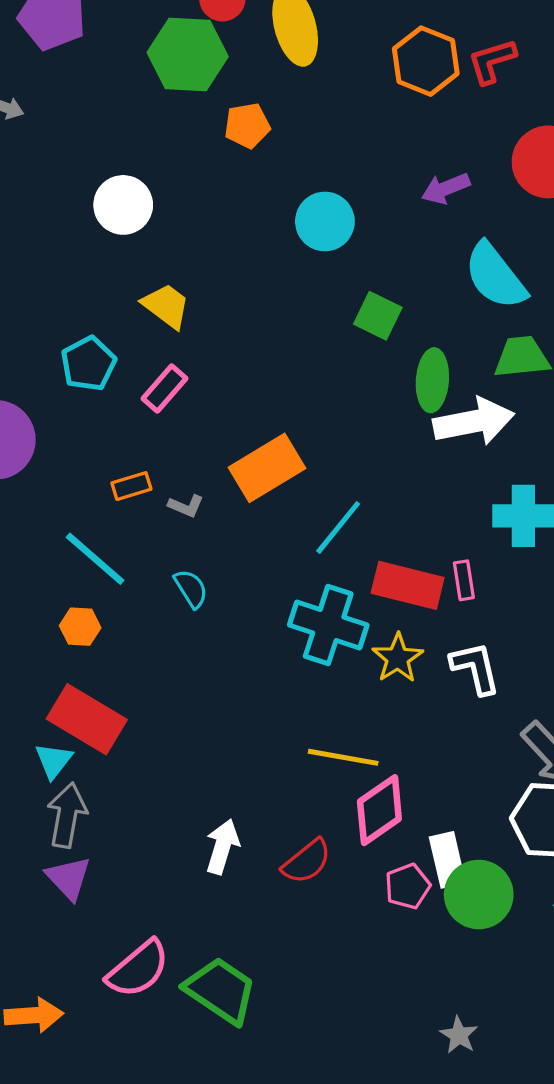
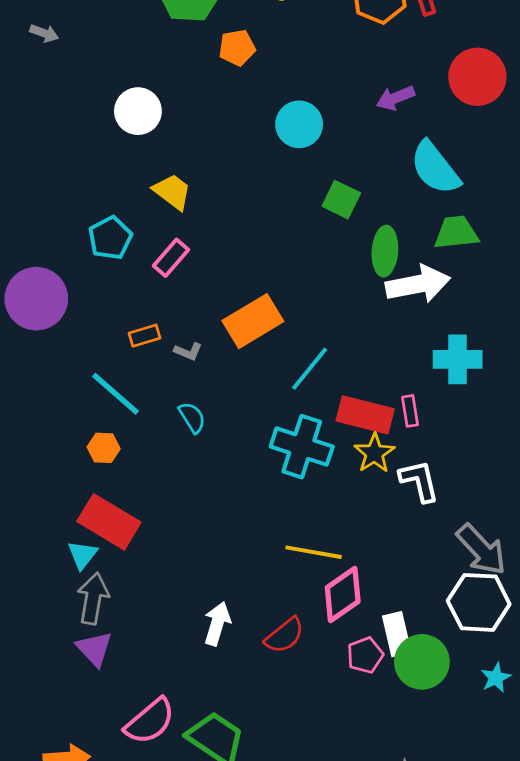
yellow star: (398, 658) -> (374, 453), moved

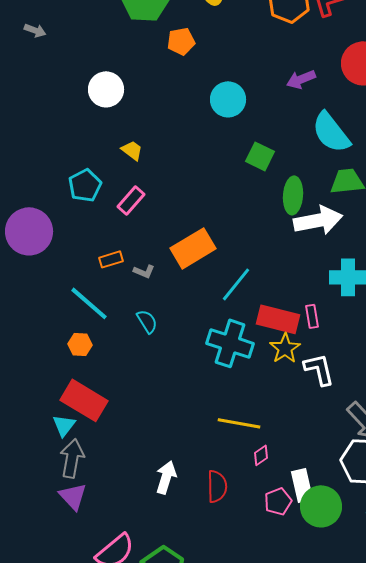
yellow trapezoid: (172, 192) -> (132, 150), size x0.7
pink diamond: (343, 594) -> (261, 455), size x0.5
red semicircle: (285, 635) -> (217, 486), turned -52

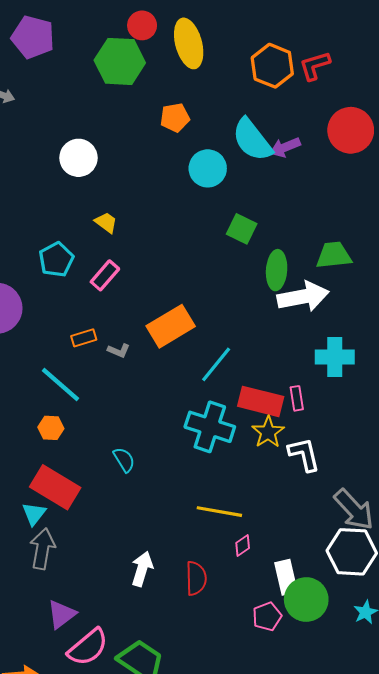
orange pentagon: (181, 41) -> (175, 118), moved
cyan semicircle: (331, 132) -> (252, 140), moved
cyan semicircle: (147, 321) -> (124, 460), moved
purple triangle: (73, 496) -> (62, 614), moved, turned 36
pink pentagon: (278, 501) -> (267, 616), moved

